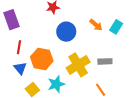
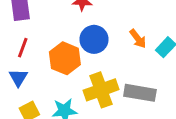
orange hexagon: (42, 59) -> (65, 58), moved
gray rectangle: (105, 61) -> (140, 93), size x1.5

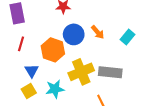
orange arrow: (138, 39) -> (98, 32), moved
blue triangle: (18, 78) -> (32, 71), moved

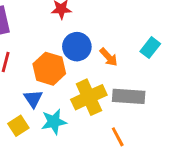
orange arrow: (98, 32) -> (109, 57), moved
blue triangle: (32, 71) -> (33, 99), moved

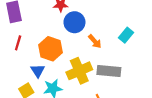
blue circle: (77, 47) -> (74, 22), moved

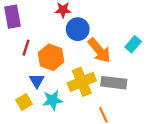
orange arrow: (95, 41) -> (99, 50), size x1.6
red line: (18, 43) -> (26, 48), moved

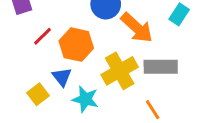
red line: (26, 48) -> (42, 36), turned 35
cyan star: (53, 100) -> (85, 99), turned 30
yellow square: (24, 102) -> (38, 94), moved

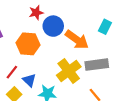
red line: (42, 36) -> (12, 72), moved
orange hexagon: (76, 45) -> (28, 44), moved

